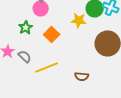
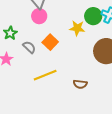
green star: (26, 28) -> (10, 33), moved
gray semicircle: (25, 56) -> (29, 47), moved

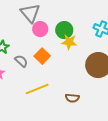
pink circle: (39, 16) -> (40, 29), moved
green circle: (93, 16) -> (64, 30), moved

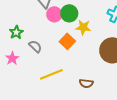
green circle: (64, 30) -> (69, 13), moved
orange square: (42, 56) -> (67, 41), moved

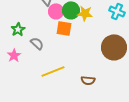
yellow star: (83, 27) -> (85, 13), moved
orange square: (67, 41) -> (64, 28), moved, turned -35

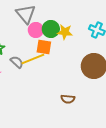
yellow line: (53, 71) -> (33, 59), moved

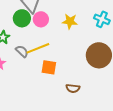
green circle: (51, 29) -> (22, 18), moved
orange square: (44, 47) -> (49, 67), moved

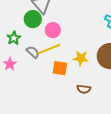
pink circle: (41, 19) -> (53, 30), moved
yellow star: (70, 21) -> (81, 58), moved

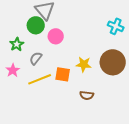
yellow line: (49, 49) -> (40, 79), moved
gray semicircle: (33, 52) -> (36, 58), turned -96

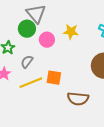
yellow star: (84, 64) -> (71, 32), moved
brown semicircle: (87, 95) -> (78, 99), size x1.5

